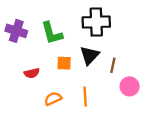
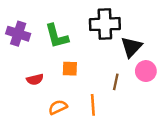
black triangle: (90, 55) -> (131, 47), moved
brown line: (113, 65) -> (116, 82), moved
pink circle: (130, 86) -> (146, 71), moved

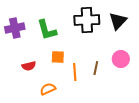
purple cross: (18, 34) -> (15, 28), turned -30
black triangle: (131, 47) -> (118, 21), moved
orange line: (93, 105) -> (75, 72), moved

